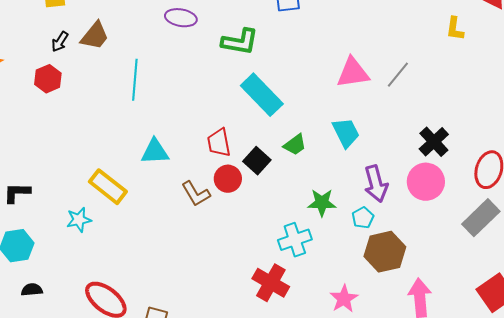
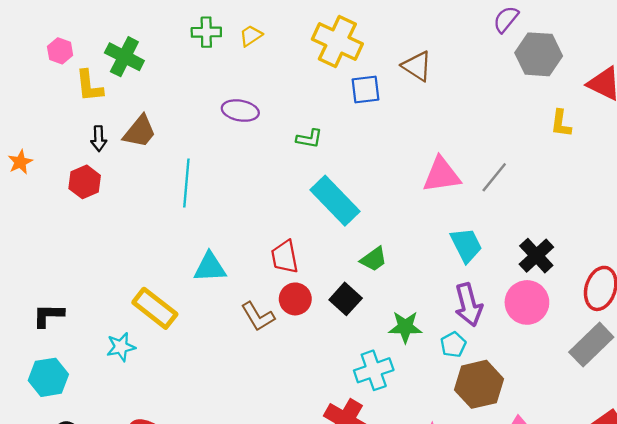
black arrow: (60, 42) -> (99, 139), turned -35
green L-shape: (240, 42) -> (309, 139), size x0.6
cyan trapezoid: (346, 133) -> (466, 245), moved
black square: (257, 161) -> (346, 299), moved

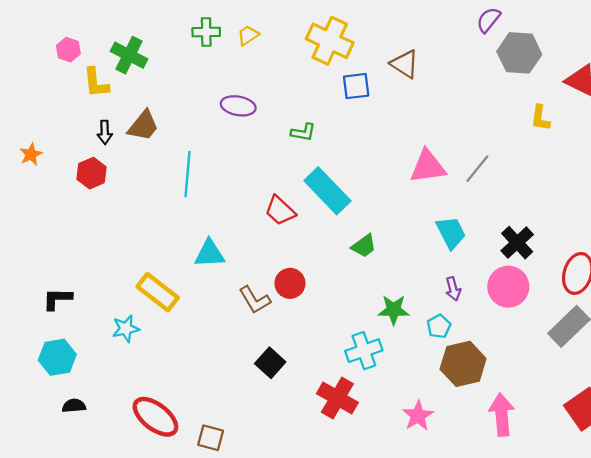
red trapezoid: (285, 257) -> (280, 211), moved, turned -36
black square: (346, 299) -> (270, 363), moved
purple arrow: (468, 305) -> (453, 289), size x0.6

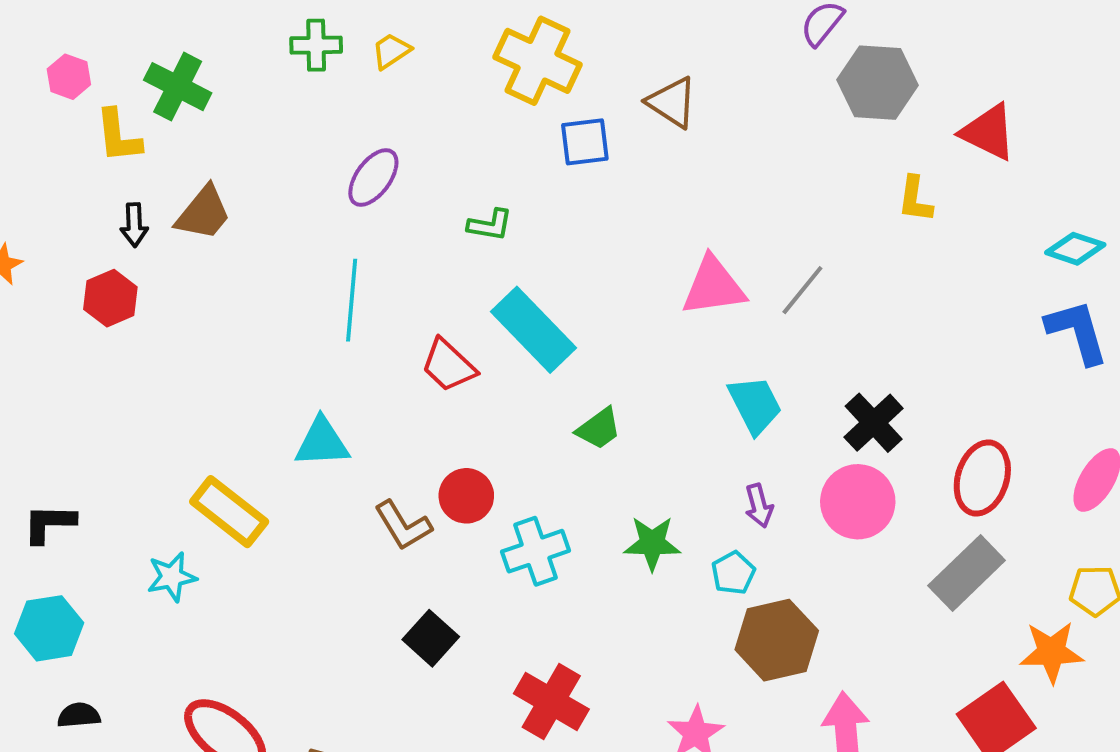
purple ellipse: (238, 106) -> (373, 177), turned -64
cyan line: (187, 174) -> (352, 300), moved
cyan cross: (364, 351) -> (536, 551), moved

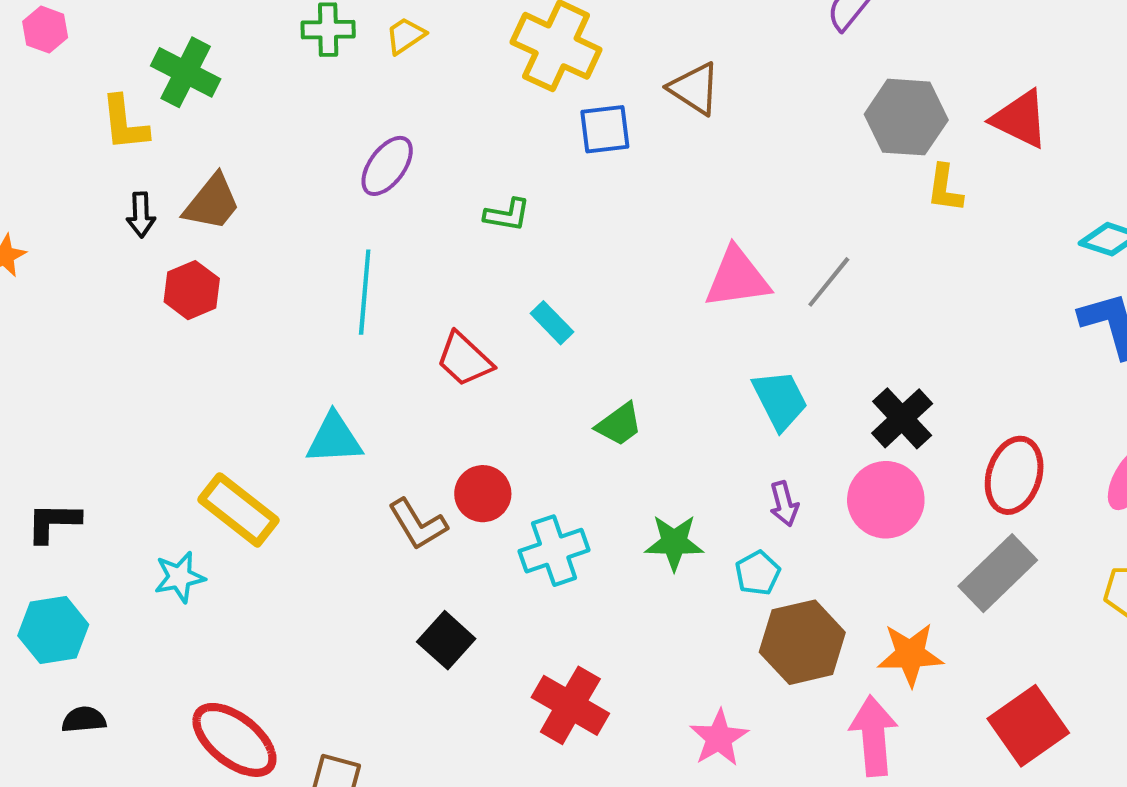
pink hexagon: (69, 77) -> (45, 30), moved
gray hexagon: (878, 83) -> (906, 117), moved
red hexagon: (110, 298) -> (192, 290), moved
cyan rectangle: (534, 330) -> (552, 323), size x0.5
orange star: (1052, 652) -> (910, 654), moved

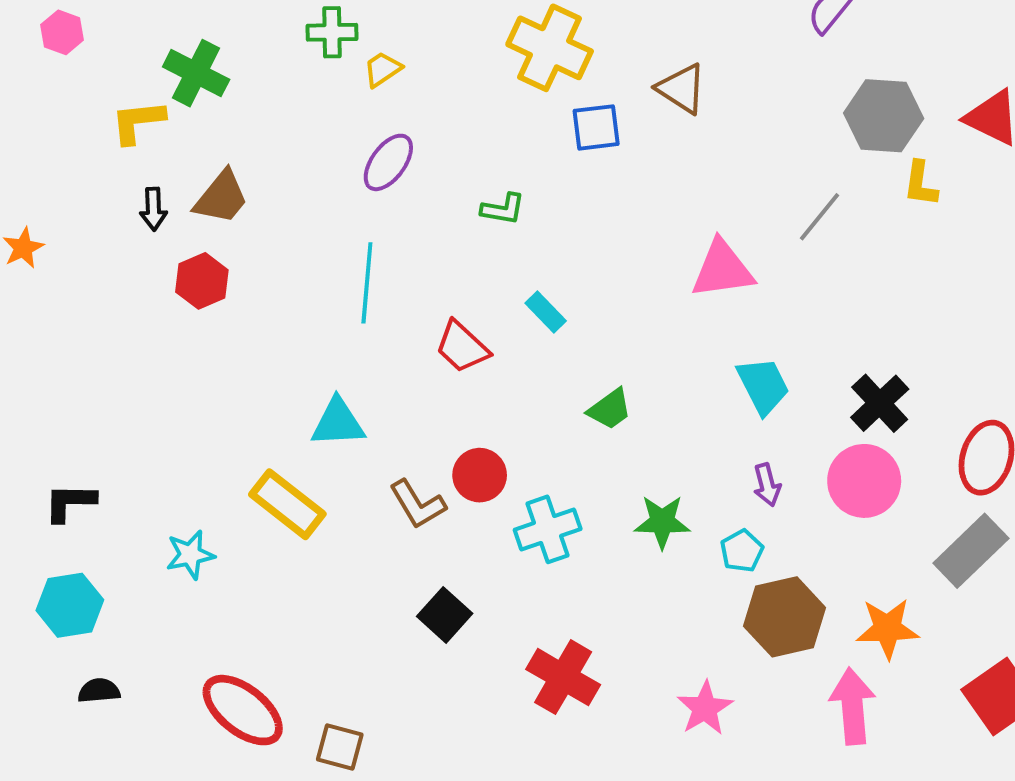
yellow trapezoid: (405, 36) -> (383, 69), moved
yellow L-shape: (125, 123) -> (138, 122), turned 90
gray line: (829, 282) -> (819, 217), moved
yellow rectangle: (239, 510) -> (287, 504), moved

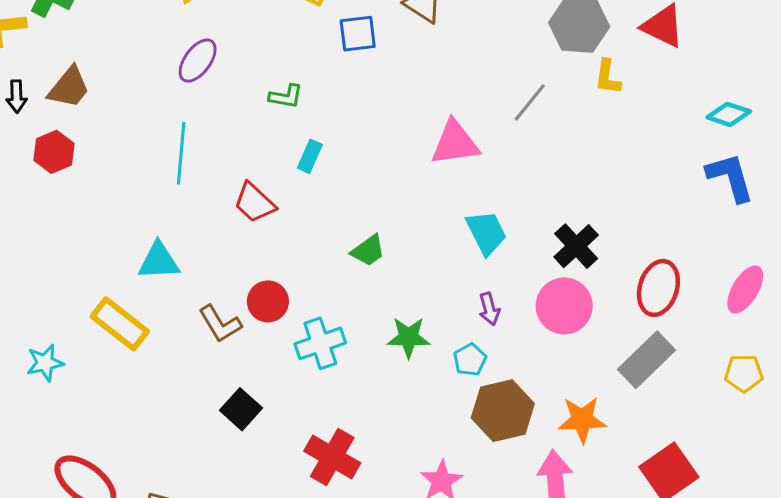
cyan rectangle: (546, 312) -> (310, 156), moved, turned 68

